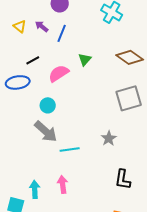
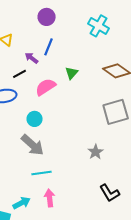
purple arrow: (42, 26) -> (32, 58), moved
cyan line: (70, 149) -> (42, 173), moved
black L-shape: (123, 179) -> (110, 193), turned -40
cyan arrow: (35, 189) -> (22, 203), turned 66

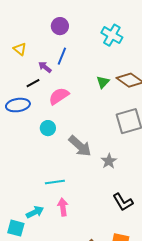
green triangle: (72, 73) -> (103, 82), moved
gray arrow: (33, 145) -> (80, 146), moved

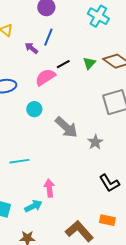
black line: (33, 83) -> (63, 64), moved
cyan line: (55, 182) -> (19, 161), moved
cyan arrow: (35, 212) -> (33, 206), moved

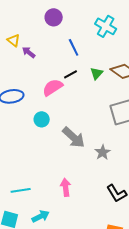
blue line: (48, 37) -> (74, 47), moved, turned -48
purple arrow: (31, 48) -> (29, 52), moved
cyan line: (19, 161) -> (21, 190), moved
pink arrow: (49, 188) -> (66, 187), moved

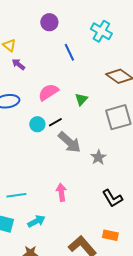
purple arrow: (29, 52) -> (18, 64), moved
green triangle: (97, 73) -> (81, 99), moved
black line: (71, 74) -> (55, 122), moved

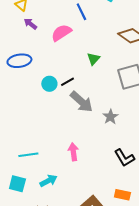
pink semicircle: (48, 92) -> (61, 33), moved

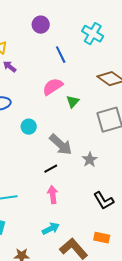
pink semicircle: (61, 33) -> (53, 87), moved
black line: (67, 82) -> (51, 169), moved
cyan arrow: (48, 181) -> (51, 229), moved

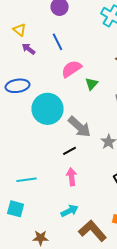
blue line: (61, 55) -> (58, 42), moved
cyan circle: (29, 127) -> (48, 109), size x2.0

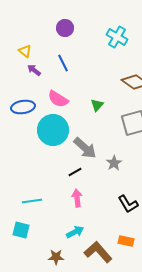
pink semicircle: (72, 69) -> (58, 99), moved, turned -115
brown star: (41, 238) -> (56, 257), moved

